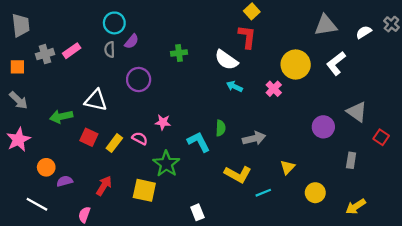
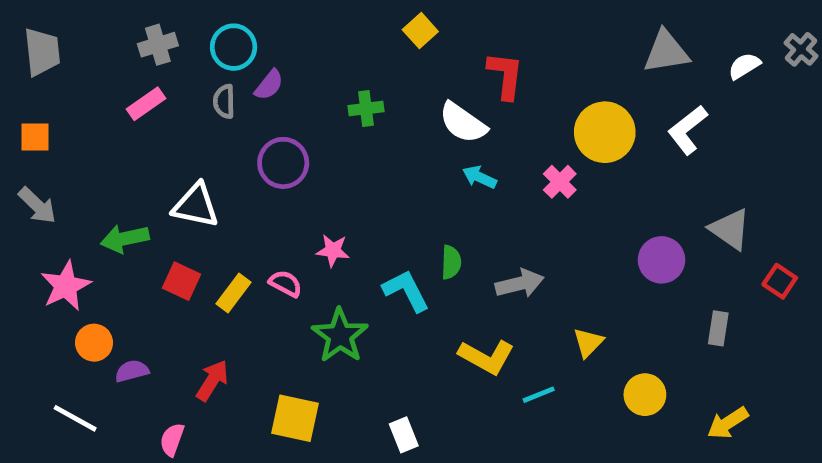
yellow square: (252, 11) -> (420, 31), moved
gray cross: (45, 54) -> (158, 45), moved
pink star: (18, 140) -> (66, 286), moved
yellow square: (144, 190) -> (295, 418), moved

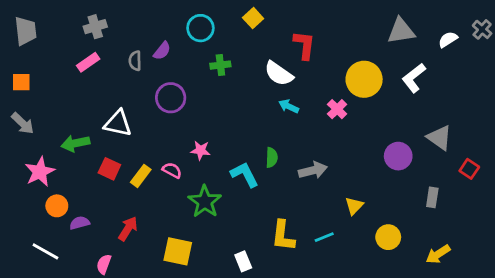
cyan circle: (234, 47) -> (200, 28), moved
yellow L-shape: (487, 357) -> (283, 236), moved, turned 68

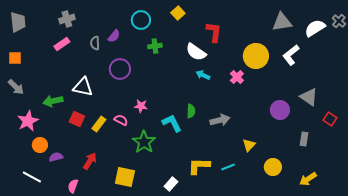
white semicircle: (448, 39) -> (315, 28), size x1.5
yellow L-shape: (283, 236) -> (199, 166), turned 85
white rectangle: (243, 261) -> (171, 184), turned 64

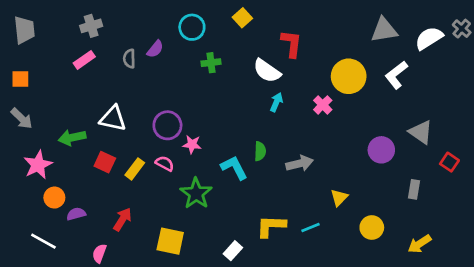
purple circle: (120, 69) -> (167, 125), moved
cyan arrow: (203, 75) -> (276, 102), turned 88

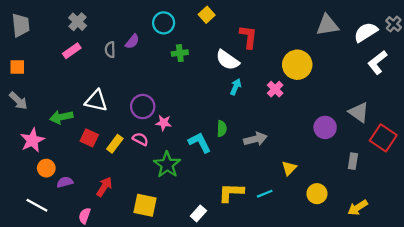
gray cross: (91, 26) -> (78, 22), turned -30
white L-shape: (396, 75) -> (377, 62), moved
red square: (449, 162) -> (383, 138), size x1.6

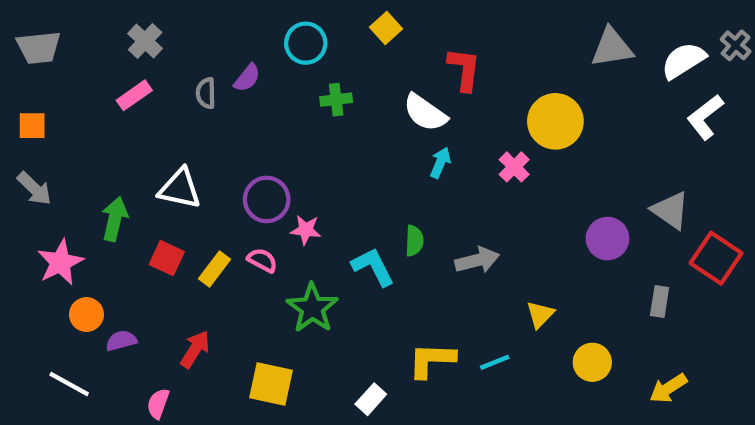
gray trapezoid: (21, 25) -> (39, 48), turned 90
green arrow: (61, 117) -> (115, 219), turned 115

